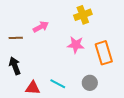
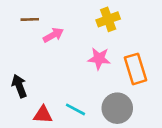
brown line: (16, 38) -> (30, 19), moved
gray circle: (90, 83) -> (117, 108), size x1.5

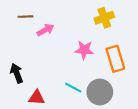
yellow cross: (108, 19) -> (104, 18), moved
cyan line: (75, 109) -> (73, 88), moved

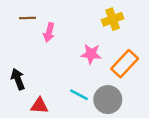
pink arrow: (45, 30) -> (49, 32), turned 133
orange rectangle: (115, 59) -> (125, 64), turned 60

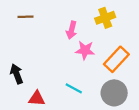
pink arrow: (49, 32) -> (71, 30), moved
gray circle: (108, 100) -> (114, 93), moved

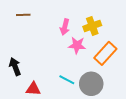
yellow cross: (105, 18) -> (92, 26), moved
gray circle: (114, 93) -> (91, 84), moved

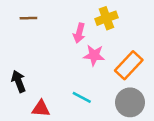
yellow cross: (92, 26) -> (106, 18), moved
gray circle: (91, 84) -> (130, 102), moved

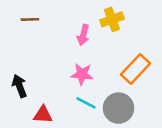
pink star: (94, 55) -> (82, 74), moved
gray circle: (130, 102) -> (119, 108), moved

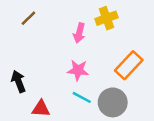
brown line: (30, 19) -> (28, 18), turned -42

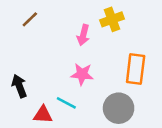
orange rectangle: (129, 65) -> (136, 69), turned -36
cyan line: (82, 97) -> (66, 103), moved

